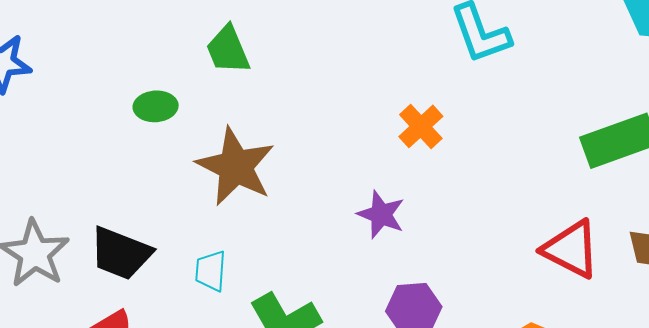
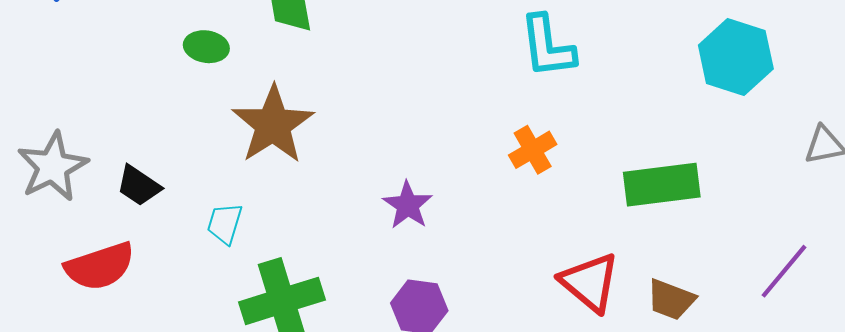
orange cross: (421, 126) -> (533, 150), moved
black trapezoid: (121, 253) -> (139, 186), size x0.7

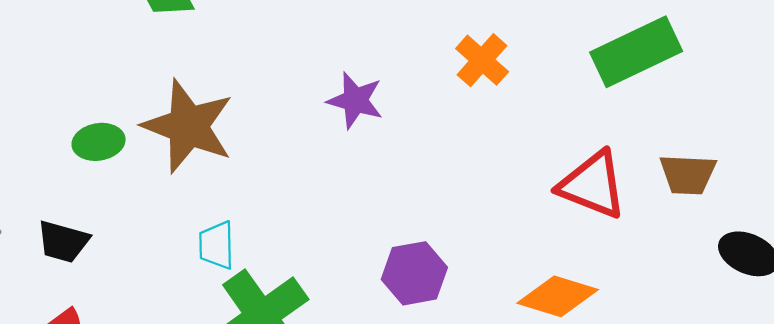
green ellipse: (206, 47) -> (99, 142), moved
purple star: (408, 205) -> (355, 100), moved
cyan trapezoid: (225, 223) -> (217, 245), moved

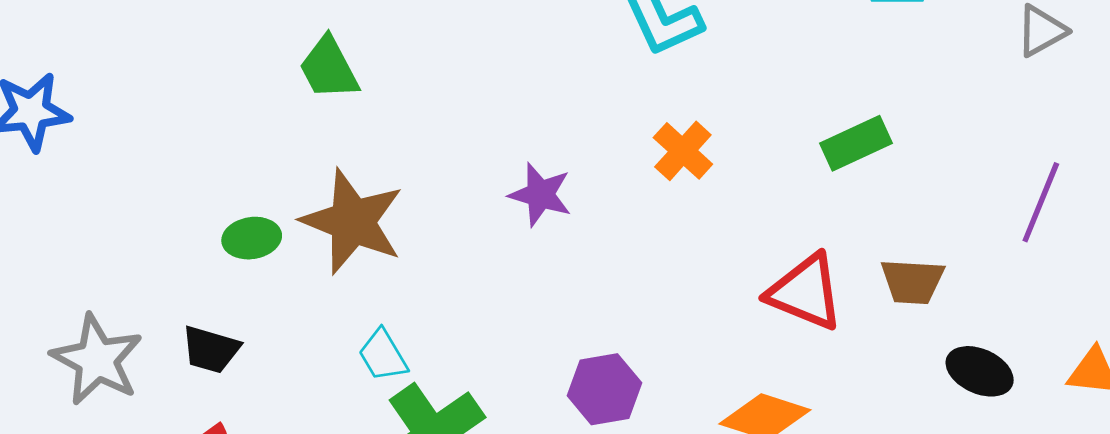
green rectangle: (636, 52) -> (856, 143), size x0.7
cyan trapezoid: (217, 245) -> (383, 355), turned -30

